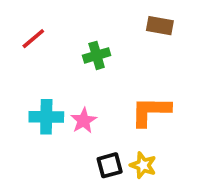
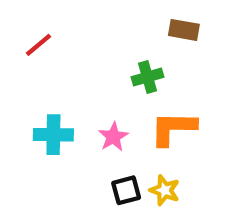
green cross: (97, 55) -> (148, 77), moved
pink star: (84, 121) -> (113, 137), moved

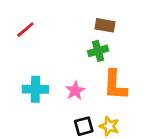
brown rectangle: (184, 30) -> (105, 25), moved
orange L-shape: (173, 128) -> (115, 85), turned -88

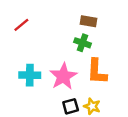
green cross: (98, 51) -> (82, 43), turned 35
pink star: (75, 91) -> (63, 76), size x1.6

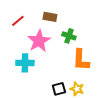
brown rectangle: (88, 21) -> (50, 17), moved
pink star: (63, 76) -> (39, 41), moved

